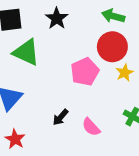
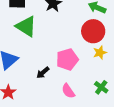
pink pentagon: (85, 72) -> (67, 59), moved
black arrow: (60, 117) -> (43, 73), moved

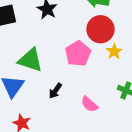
green triangle: (26, 26) -> (30, 60), moved
pink pentagon: (67, 59) -> (78, 54), moved

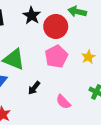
red circle: (100, 29) -> (56, 26), moved

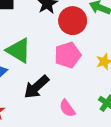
black arrow: (34, 88) -> (36, 87), size x1.6

